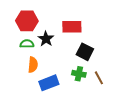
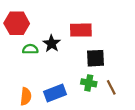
red hexagon: (27, 21) -> (17, 23), moved
black square: (85, 52) -> (95, 58), turned -30
orange semicircle: (33, 65) -> (26, 96), moved

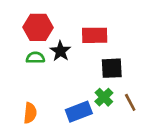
red hexagon: (17, 23) -> (38, 27), moved
green cross: (89, 83) -> (104, 97), turned 35
blue rectangle: (55, 93) -> (79, 112), moved

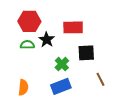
green cross: (104, 97) -> (62, 64), moved

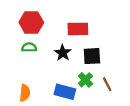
black star: (47, 40) -> (63, 53), moved
green cross: (62, 64) -> (85, 80), moved
blue rectangle: (61, 86) -> (65, 92), turned 36

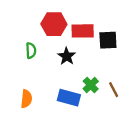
red hexagon: (31, 22) -> (54, 24), moved
green semicircle: (29, 47) -> (31, 51), turned 88
black square: (92, 56) -> (108, 40), moved

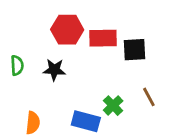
green semicircle: (31, 51) -> (17, 65), moved
black star: (67, 56) -> (54, 70), moved, turned -30
brown line: (114, 90) -> (149, 97), moved

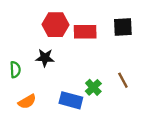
black square: (135, 50) -> (123, 27), moved
green semicircle: (17, 65) -> (15, 70), moved
orange semicircle: (33, 123) -> (27, 102), turned 54

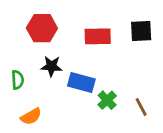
red hexagon: (55, 25) -> (42, 28), moved
brown line: (123, 80) -> (141, 107), moved
blue rectangle: (71, 100) -> (81, 83), moved

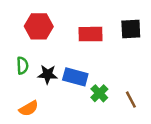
black star: (51, 66) -> (48, 74), moved
green semicircle: (18, 80) -> (22, 66), moved

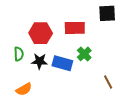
red hexagon: (39, 26) -> (41, 33), moved
black square: (131, 29) -> (107, 13), moved
green cross: (99, 93) -> (84, 54), moved

